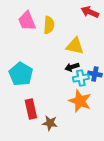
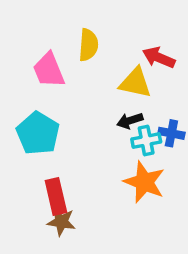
red arrow: (90, 12) -> (159, 58), moved
pink trapezoid: (27, 21) -> (49, 70), moved
brown star: (50, 123) -> (61, 222), moved

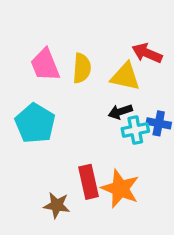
yellow semicircle: (88, 45) -> (82, 68), moved
orange star: (144, 182) -> (120, 189), moved
red rectangle: (56, 196) -> (89, 182), moved

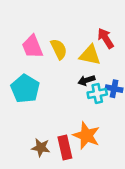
red arrow: (147, 53) -> (106, 38), turned 35
yellow semicircle: (82, 68) -> (59, 49), turned -30
red rectangle: (89, 182) -> (65, 148), moved

